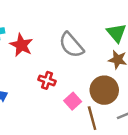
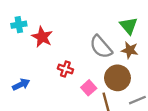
gray semicircle: (71, 45) -> (101, 47), moved

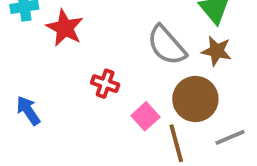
blue arrow: (21, 85) -> (28, 111), turned -98

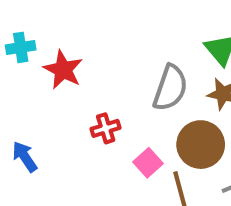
gray semicircle: (167, 45) -> (170, 88), turned -120
red cross: (105, 84) -> (106, 128), turned -36

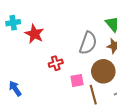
blue arrow: (25, 157) -> (15, 89), moved
pink square: (148, 163) -> (77, 80), turned 32

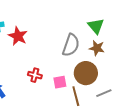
red cross: (56, 63) -> (35, 75), moved, turned 32

